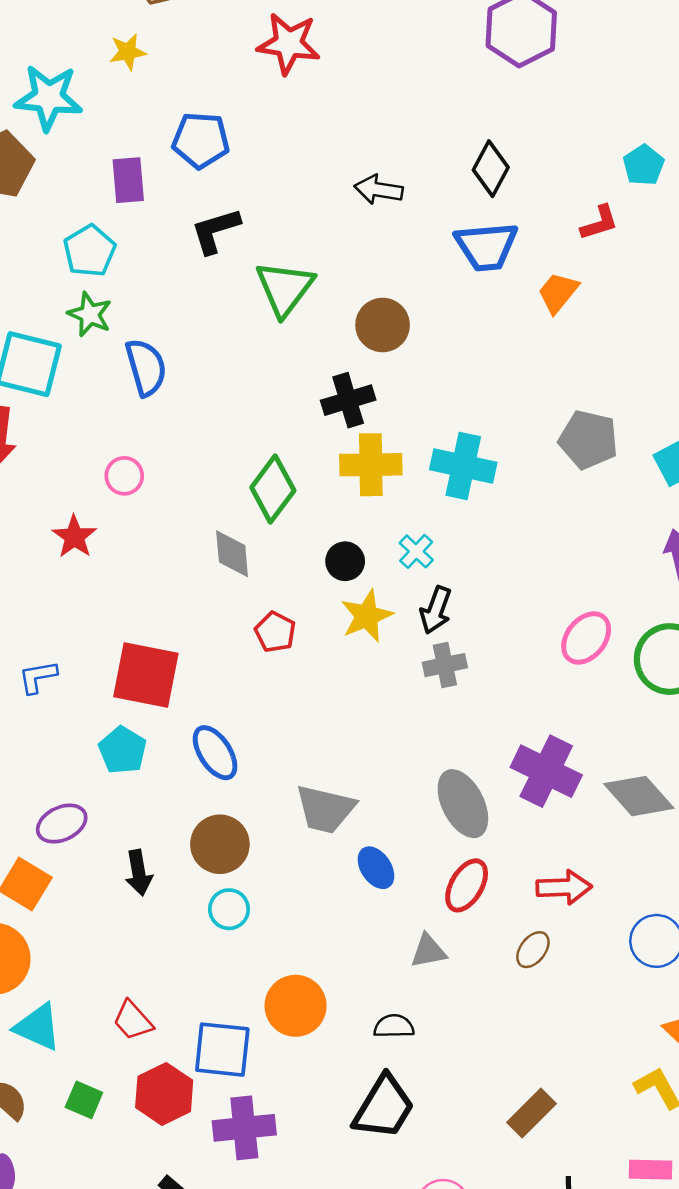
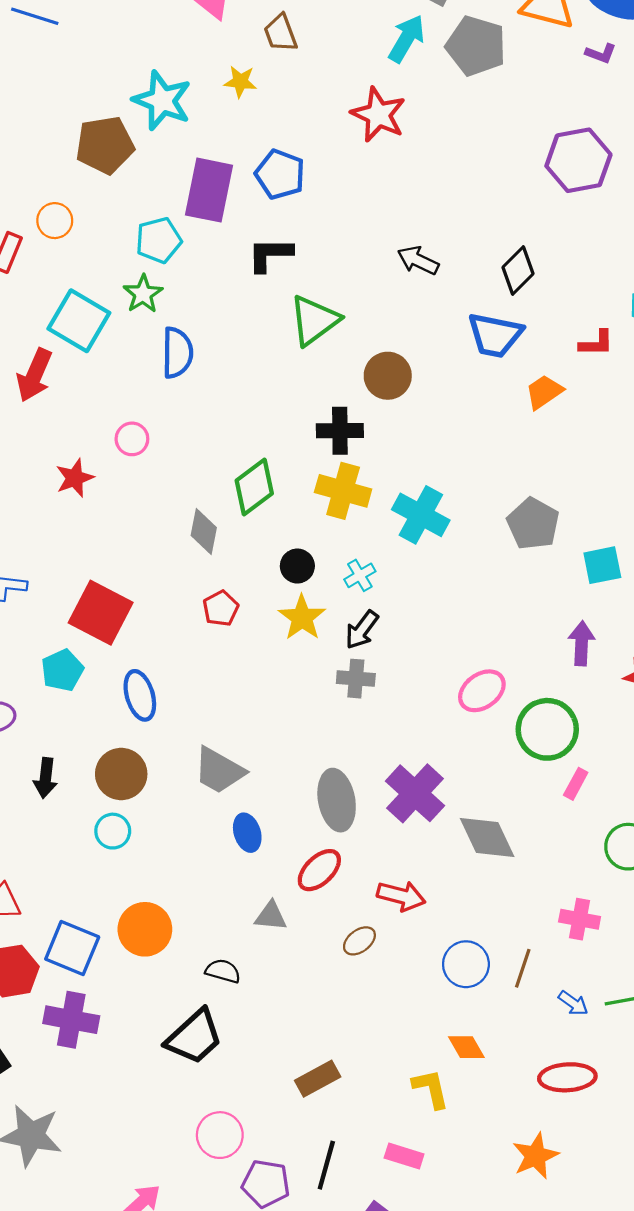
purple rectangle: (128, 180) -> (209, 190), size x1.5
yellow star: (367, 616) -> (302, 618), turned -30

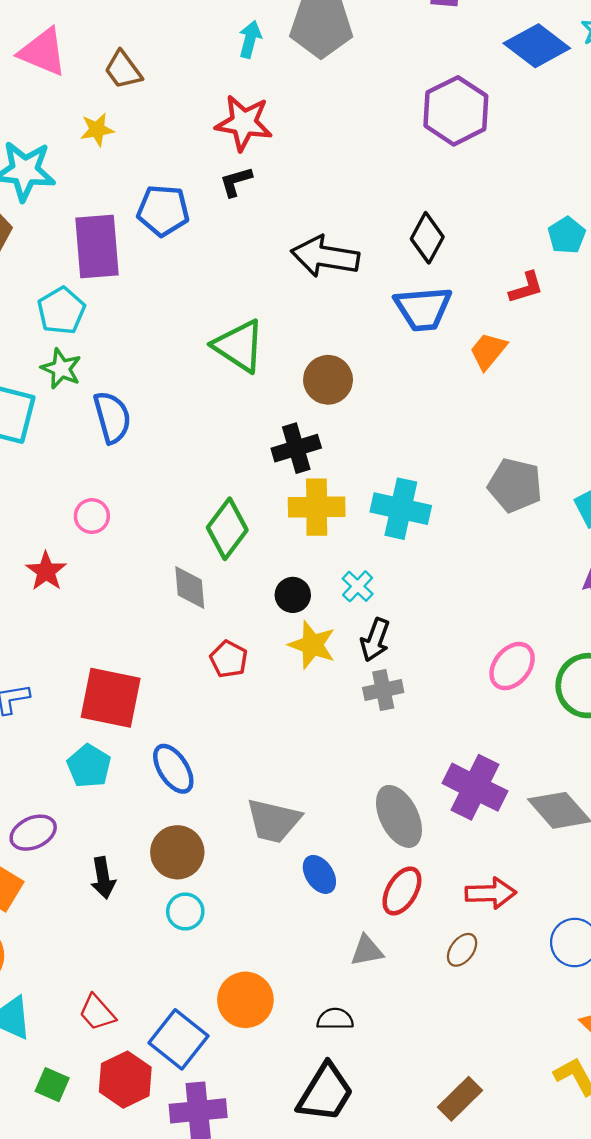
cyan arrow: (407, 39) -> (250, 39), size x0.7
black L-shape: (270, 254) -> (236, 182), moved, size x0.7
black arrow: (418, 260) -> (325, 256), size x1.5
green triangle: (314, 320) -> (239, 346), turned -34
blue square: (72, 948) -> (179, 1039), turned 32

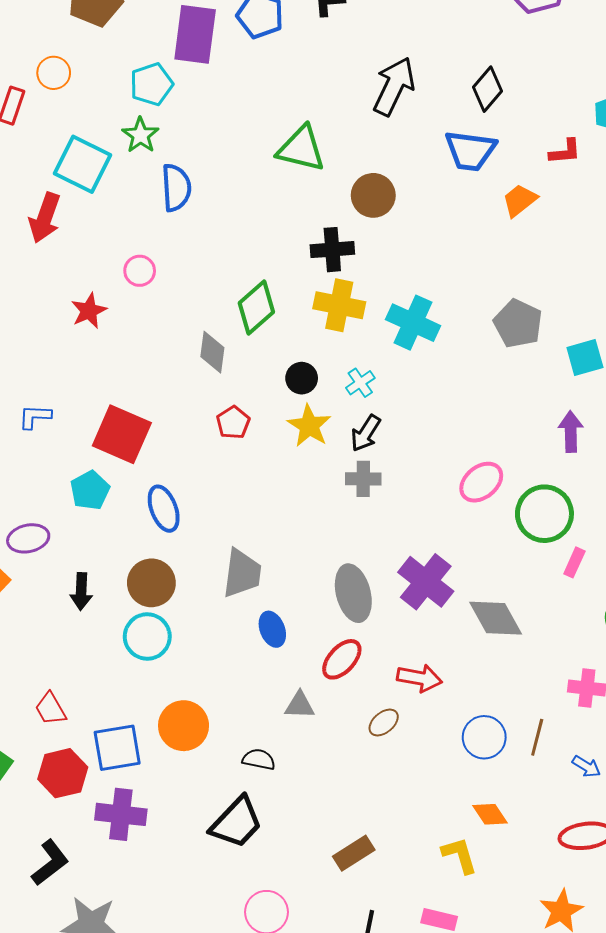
black arrow: (325, 256) -> (394, 86), turned 94
green triangle: (239, 346) -> (301, 149), turned -32
gray trapezoid: (274, 821) -> (242, 573), turned -108
cyan circle: (185, 911) -> (147, 637), size x1.4
blue square: (179, 1039) -> (117, 748), turned 30

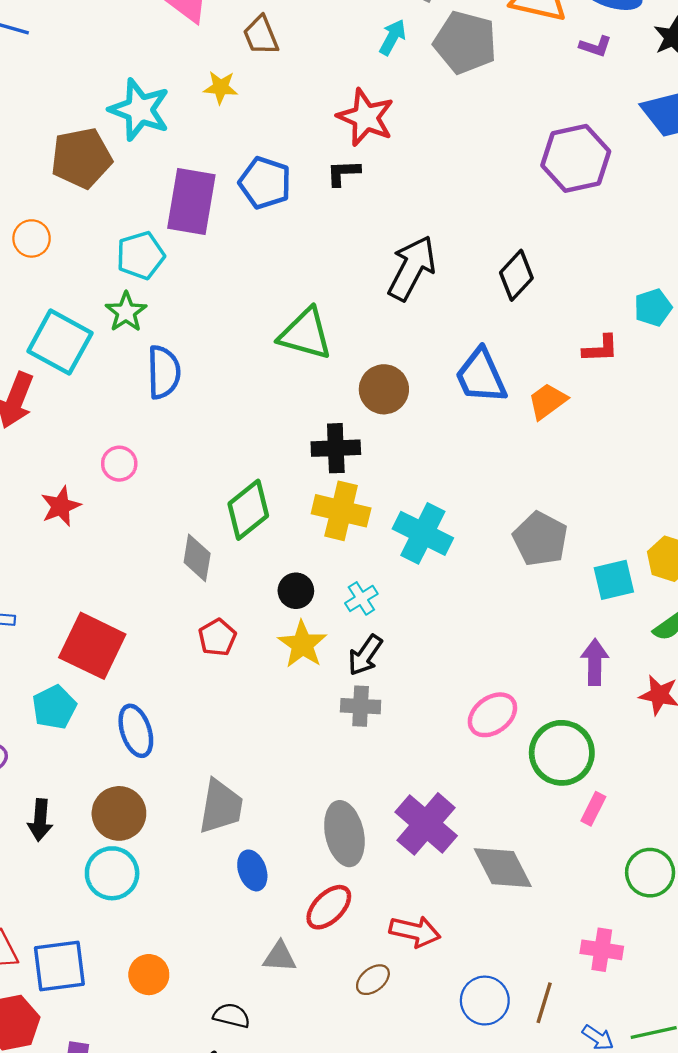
blue trapezoid: (470, 151) -> (481, 376), moved, turned 56
orange circle: (184, 726) -> (149, 975), size x0.7
blue square: (117, 748) -> (59, 966), moved

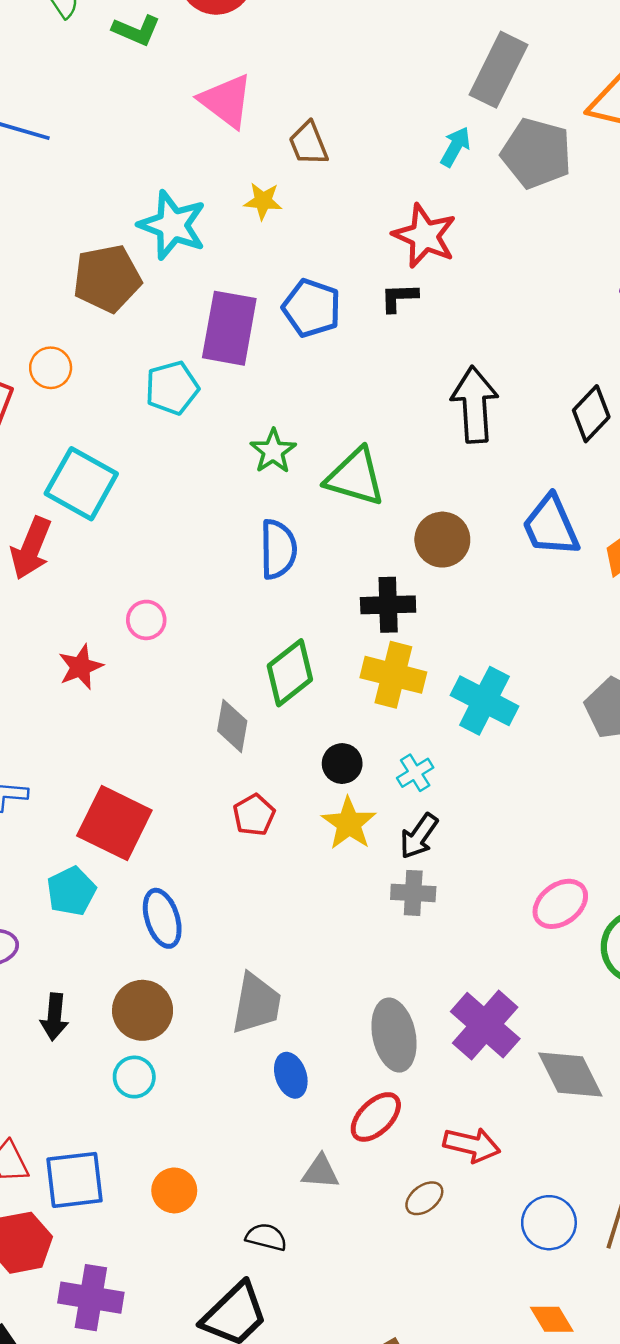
black arrow: (412, 268) -> (475, 405), turned -32
green star: (126, 312) -> (273, 451), moved
blue semicircle: (164, 372) -> (278, 549), moved
cyan circle: (112, 873) -> (134, 1077), size x0.7

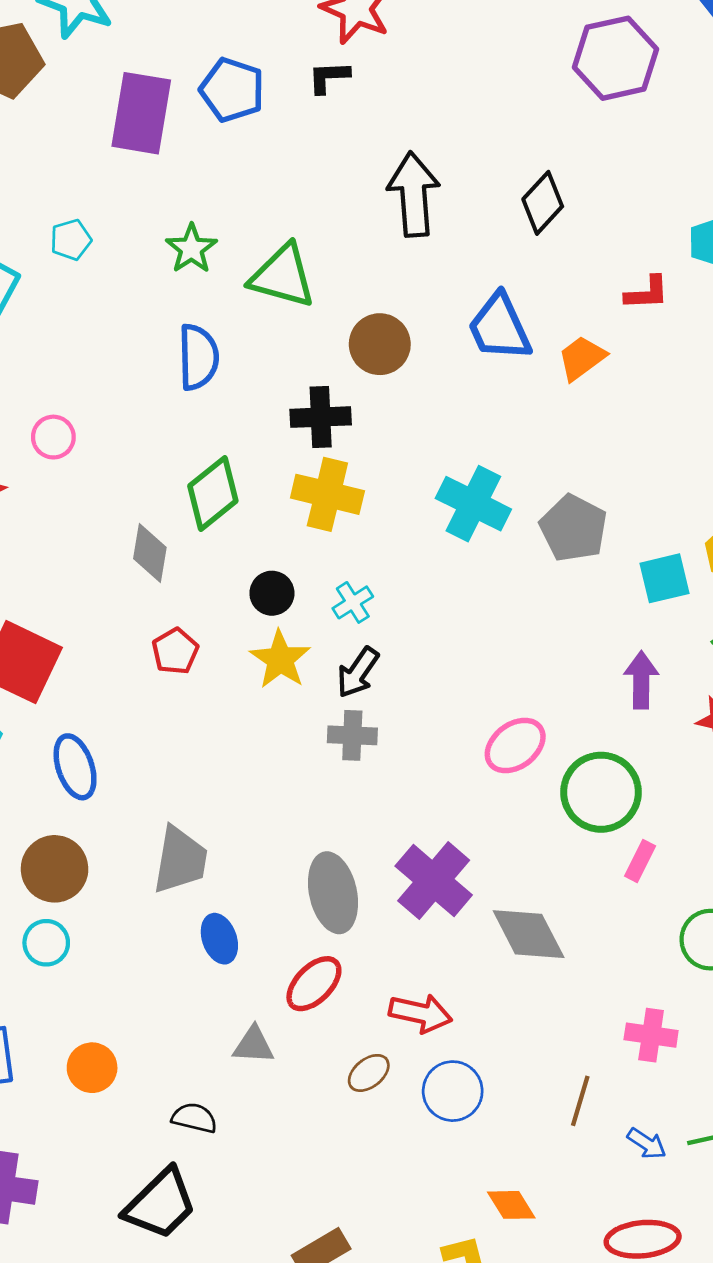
cyan pentagon: (172, 388) -> (71, 240), moved, size x0.7
cyan cross: (484, 701) -> (473, 504), moved
blue circle: (549, 1223) -> (453, 1091), moved

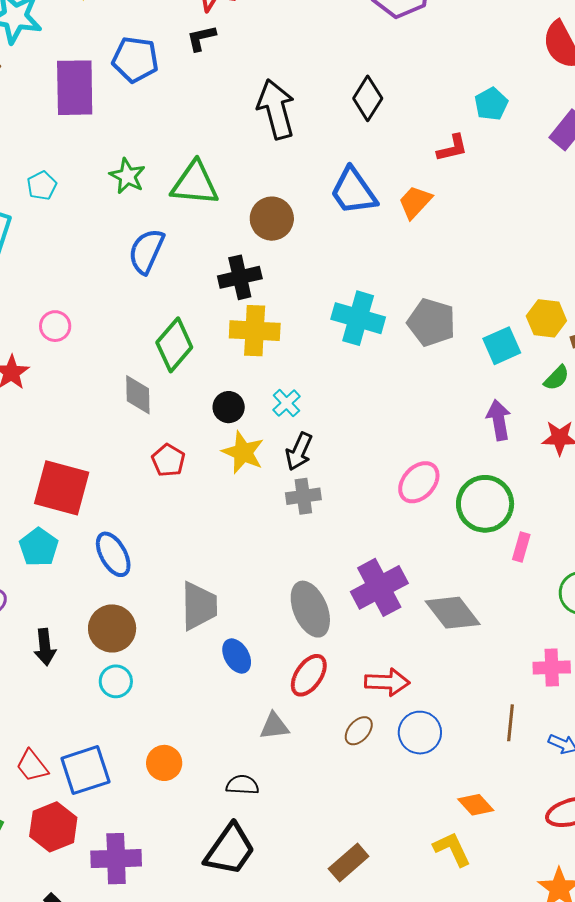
blue semicircle: (198, 357) -> (146, 251), turned -144
purple cross: (434, 881) -> (379, 587), turned 32

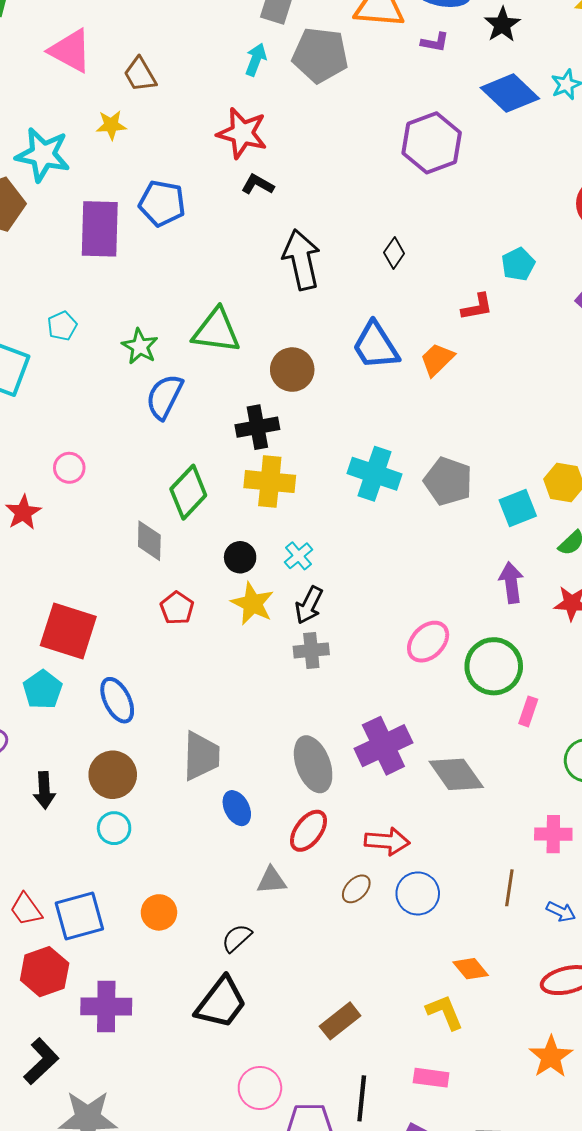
black L-shape: (201, 38) -> (258, 184), moved, turned 40
black diamond: (368, 98) -> (394, 253), size x0.7
green star: (127, 176) -> (140, 346), moved
black semicircle: (242, 785) -> (237, 938), turned -48

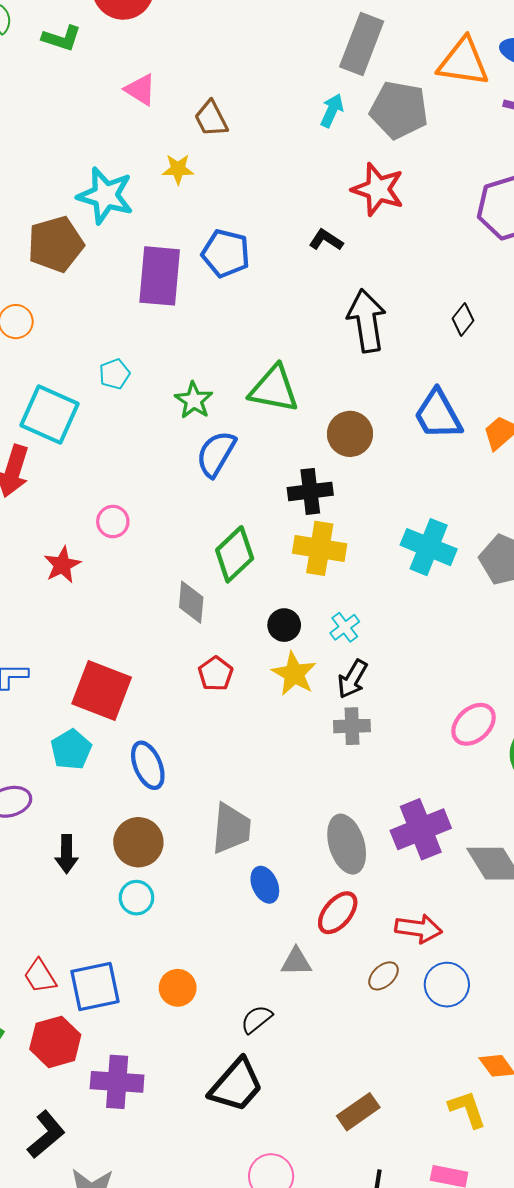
pink triangle: (70, 51) -> (140, 90), size x0.7
red star: (242, 133) -> (378, 189), moved

